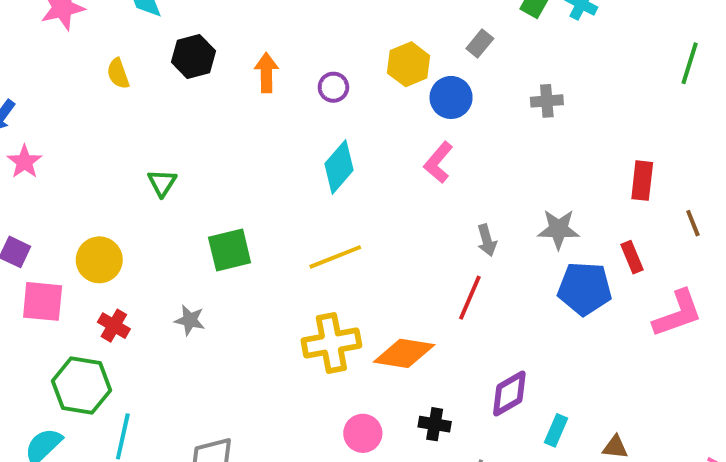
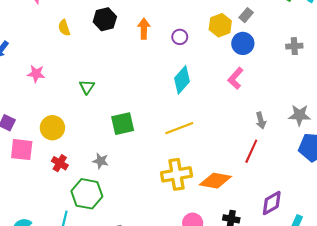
gray rectangle: (480, 43) -> (246, 15), moved
pink star: (24, 162) -> (36, 74), moved, turned -30
green hexagon: (82, 386) -> (87, 194), moved

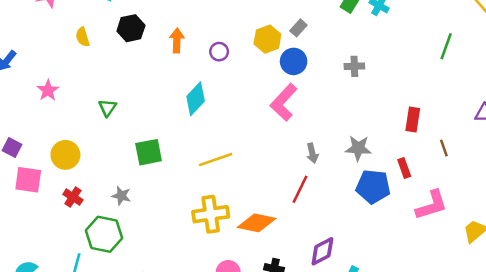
pink star: (36, 74) -> (48, 90), turned 30
pink L-shape: (235, 78) -> (284, 102), size x1.4
cyan diamond: (182, 80) -> (196, 99), moved

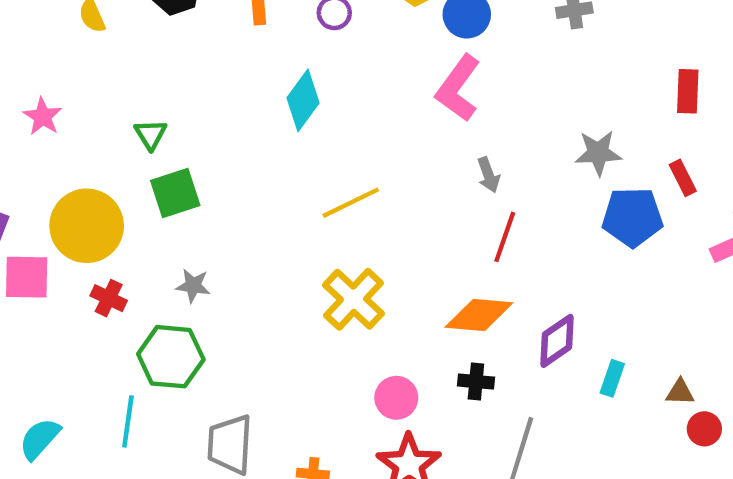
green square: (149, 152) -> (175, 193), moved
gray arrow: (312, 153) -> (488, 175), moved
yellow circle: (65, 155) -> (87, 226), size x1.4
yellow cross: (211, 214) -> (354, 299), turned -32
orange diamond: (257, 223) -> (479, 315), moved

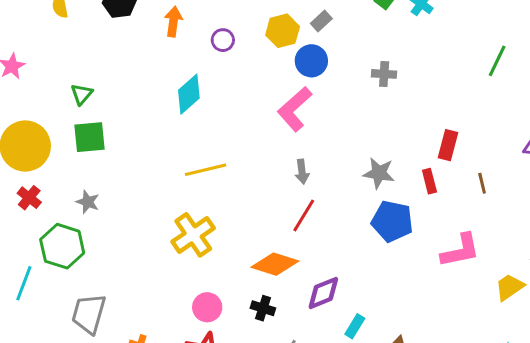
red rectangle: (683, 178) -> (429, 181), moved

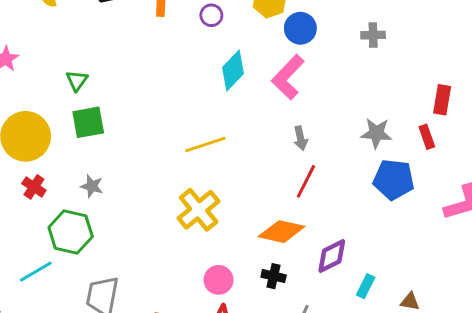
cyan diamond: (189, 94) -> (233, 71), moved
cyan line: (24, 283) -> (36, 272), turned 44

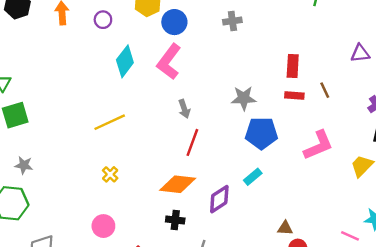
red rectangle: (427, 137) -> (294, 95), moved, turned -60
yellow cross: (199, 210) -> (110, 174), size x0.5
pink circle: (219, 280) -> (103, 226), moved
cyan rectangle: (366, 286) -> (253, 177), moved, turned 30

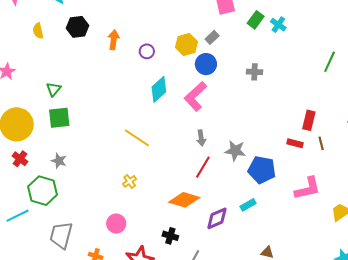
red rectangle: (293, 66) -> (309, 120), moved
gray star: (244, 98) -> (235, 151), moved
yellow line: (110, 122) -> (137, 138), turned 48
black cross: (175, 220) -> (170, 236), moved

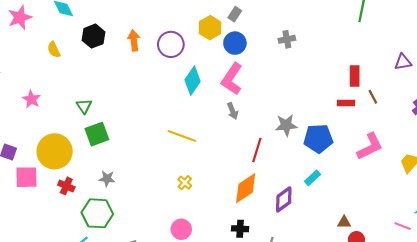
purple circle: (147, 51) -> (171, 44), size x1.6
gray arrow: (201, 138) -> (233, 111), moved
orange diamond: (184, 200) -> (246, 188), turned -36

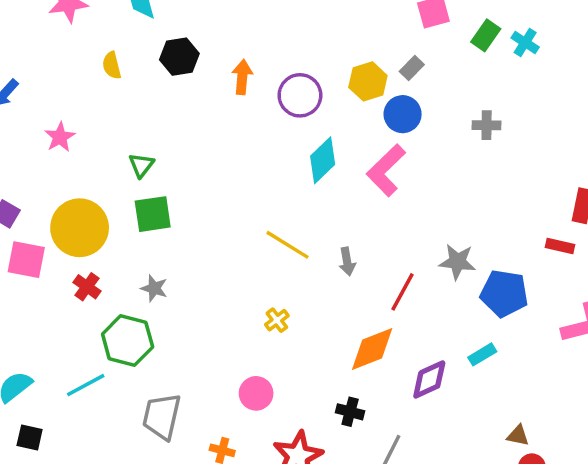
gray arrow: (233, 111) -> (347, 262), moved

